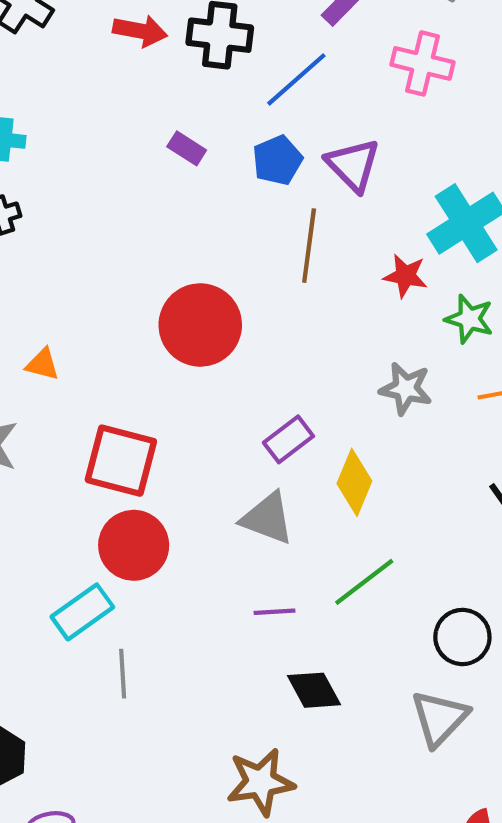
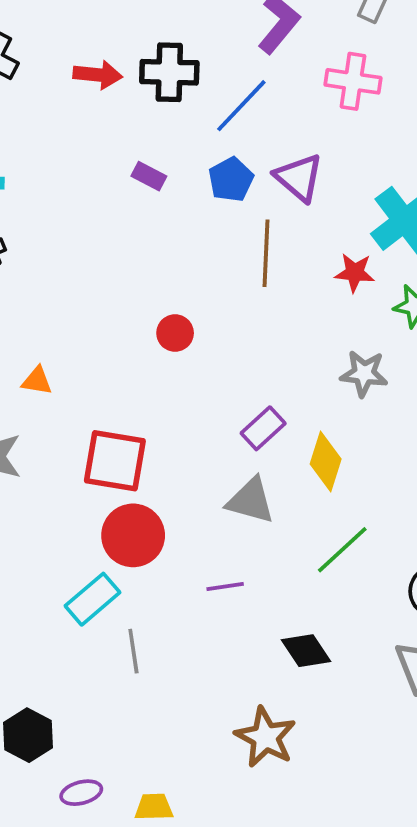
red circle: (200, 325) -> (175, 333), size x0.5
purple line: (275, 612) -> (225, 586), moved
brown star: (261, 782) -> (265, 737), turned -30

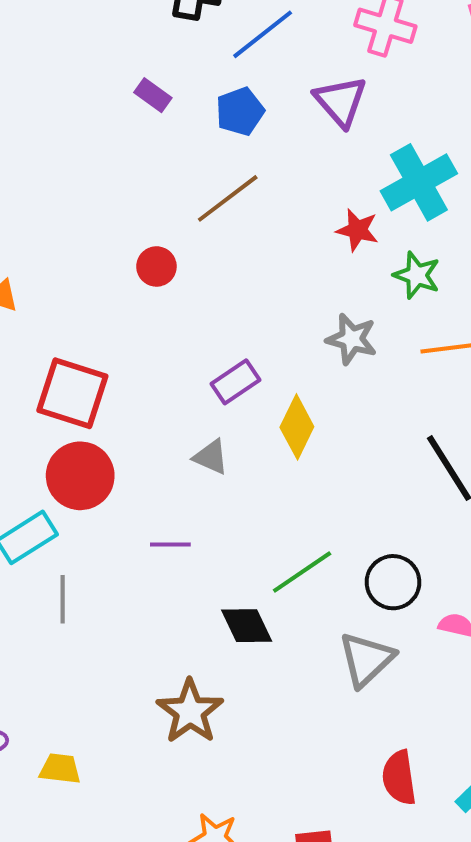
purple triangle: (299, 178) -> (341, 101), moved
brown line: (266, 253) -> (228, 198), moved, turned 42
gray triangle: (251, 501) -> (211, 457), size x0.7
green line: (342, 550) -> (302, 572), moved

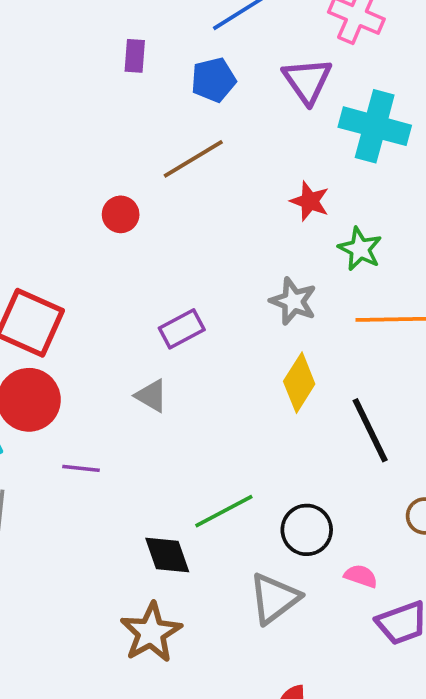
purple rectangle: (153, 95) -> (135, 56), turned 52
cyan cross: (419, 182) -> (375, 126), moved, turned 38
yellow diamond: (297, 427) -> (299, 383), moved
purple line: (170, 544) -> (81, 468), moved
brown star: (190, 711) -> (151, 633), moved

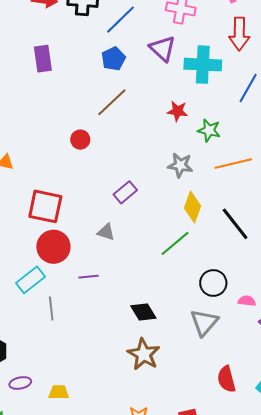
purple rectangle: (135, 56) -> (43, 59), moved, size x1.5
gray triangle: (151, 396) -> (106, 232), moved
green line: (224, 511) -> (175, 243), moved

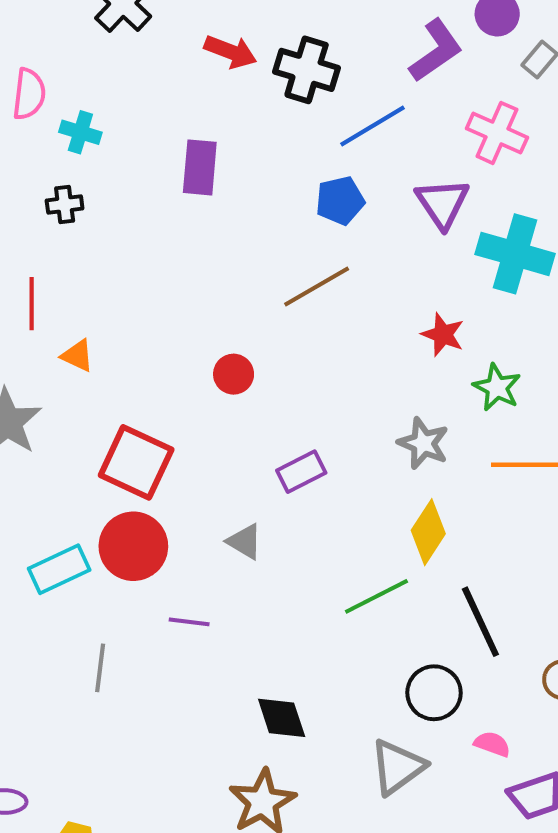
red circle: (80, 140) -> (234, 374), moved
black line: (235, 224) -> (480, 622), moved
cyan rectangle: (30, 280) -> (59, 569), moved

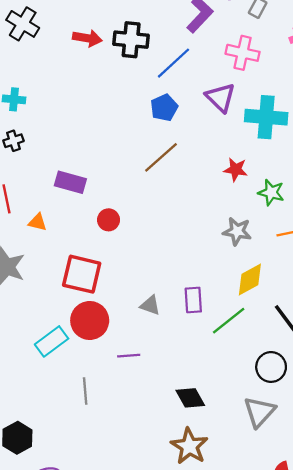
purple rectangle: (200, 167) -> (70, 182), moved, turned -68
red circle: (234, 374) -> (109, 220), moved
purple rectangle: (301, 472) -> (193, 300), moved, turned -55
yellow diamond: (428, 532) -> (250, 280), turned 40

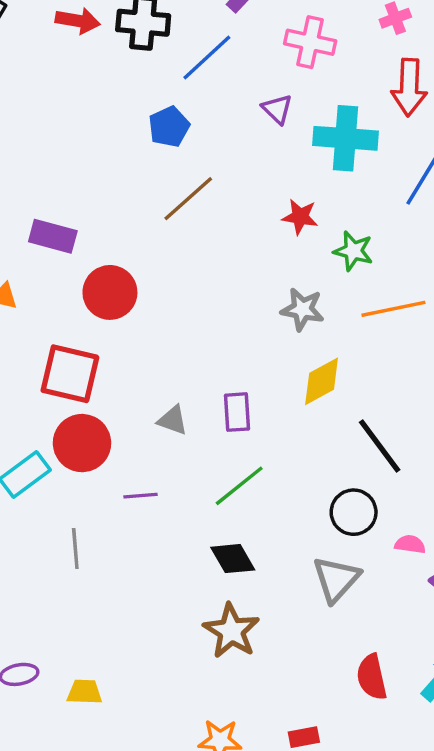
purple triangle: (221, 98) -> (277, 109), size x0.7
blue pentagon: (164, 108) -> (169, 127), moved
red circle: (109, 220) -> (110, 292), size x1.6
green line: (229, 321) -> (239, 486), moved

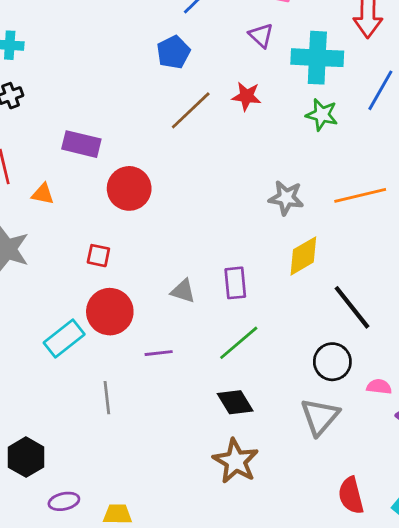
red star: (300, 217) -> (246, 96), moved
green star: (353, 251) -> (322, 115), moved
red square: (70, 374) -> (98, 256), size x0.5

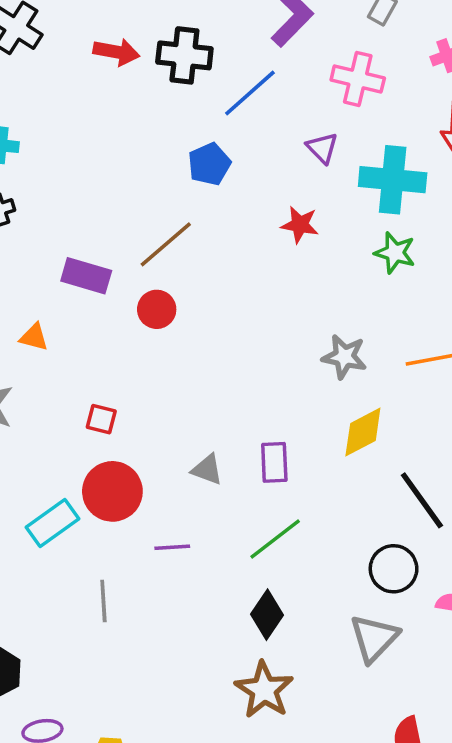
brown line: (191, 110) -> (166, 244), moved
red circle: (129, 188) -> (157, 309), moved, size x0.7
black diamond: (235, 402) -> (267, 615), turned 63

